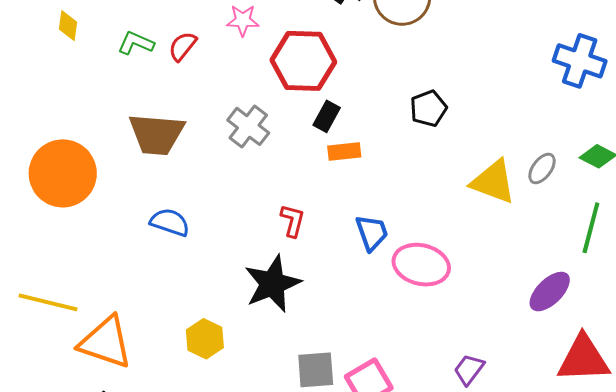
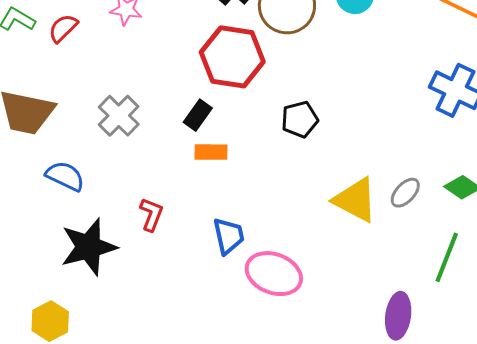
red hexagon: (303, 61) -> (232, 57), moved
blue semicircle: (170, 222) -> (65, 176), moved
black star: (272, 284) -> (89, 247), moved
purple ellipse: (550, 292) -> (398, 316), turned -45

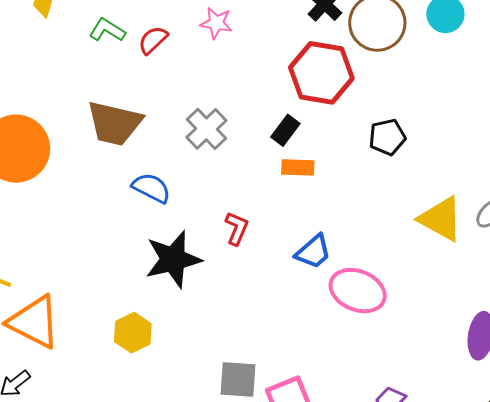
blue trapezoid: (229, 236) -> (313, 252), turned 60

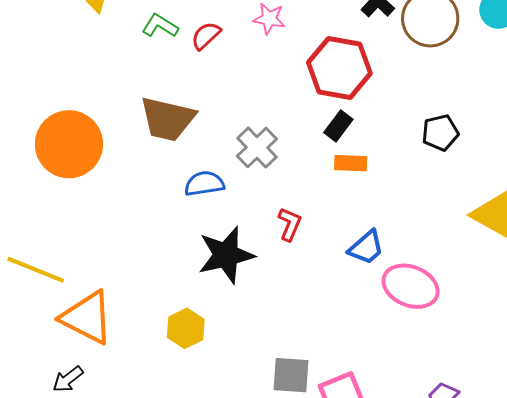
red hexagon: (321, 73) -> (339, 68), moved
gray cross: (206, 129) -> (257, 148), moved
blue semicircle: (151, 188) -> (204, 184), turned -36

